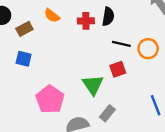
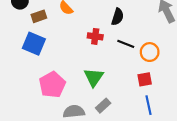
red cross: (86, 21) -> (95, 36), moved
blue square: (24, 59) -> (34, 44), size x1.5
red square: (118, 69) -> (145, 79), moved

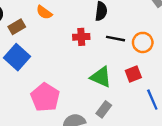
blue square: (34, 44) -> (17, 57), turned 30
green triangle: (94, 77) -> (101, 77), moved, turned -30
red square: (145, 79) -> (133, 74), moved

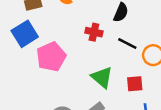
pink pentagon: (45, 97) -> (51, 57), moved

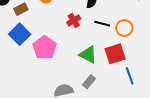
red cross: (94, 32) -> (74, 21), turned -32
red square: (135, 84) -> (115, 54), size x1.5

